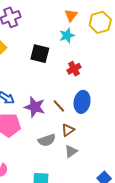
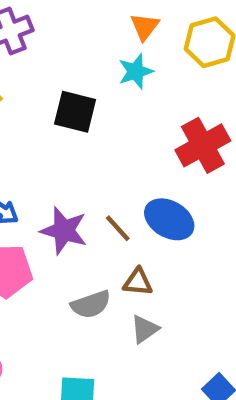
red cross: (74, 69) -> (203, 145), moved, size x1.6
blue ellipse: (82, 102) -> (169, 219), turned -70
brown triangle: (68, 130) -> (138, 282), turned 40

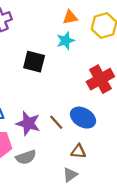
orange triangle: (145, 27) -> (70, 17), turned 42
brown triangle: (138, 282) -> (78, 151), moved
gray semicircle: (91, 304) -> (26, 157), moved

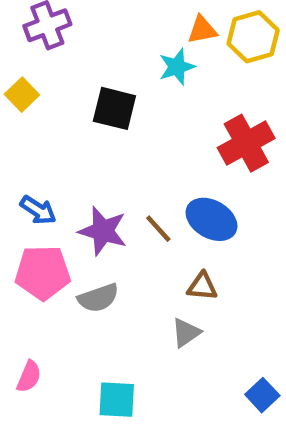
orange triangle: (70, 17) -> (202, 30), moved

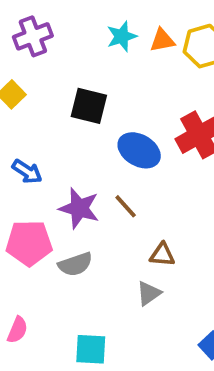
cyan star: (177, 67) -> (122, 36), moved
blue arrow: (38, 210) -> (27, 172), moved
blue ellipse: (211, 219) -> (139, 150), moved

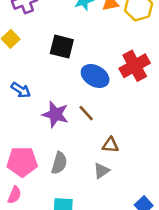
pink pentagon: (29, 243) -> (22, 162), moved
gray semicircle: (75, 264) -> (59, 163), moved, turned -55

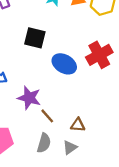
brown line: (86, 113) -> (47, 116), moved
gray semicircle: (59, 163) -> (44, 143), moved

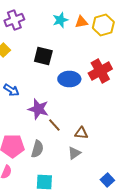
blue ellipse: (64, 64) -> (69, 79), turned -30
gray semicircle: (44, 143) -> (37, 149), moved

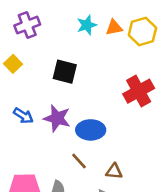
blue ellipse: (69, 79) -> (91, 130), moved
purple star: (38, 109) -> (57, 118), moved

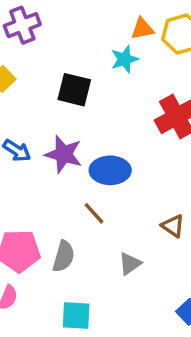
cyan star: (87, 25) -> (124, 59), moved
brown triangle: (114, 171) -> (173, 226), moved, turned 30

